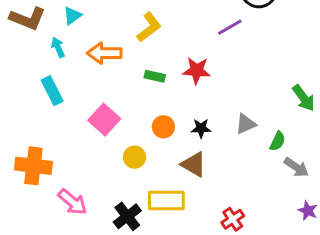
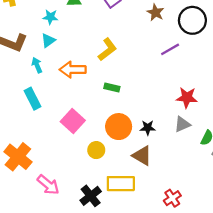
red star: (197, 70) -> (187, 97), moved
orange circle: (163, 127) -> (119, 127), size x1.5
orange cross: (33, 166) -> (18, 157), turned 32

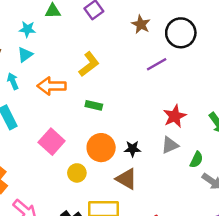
red star: (187, 97) -> (175, 116), turned -30

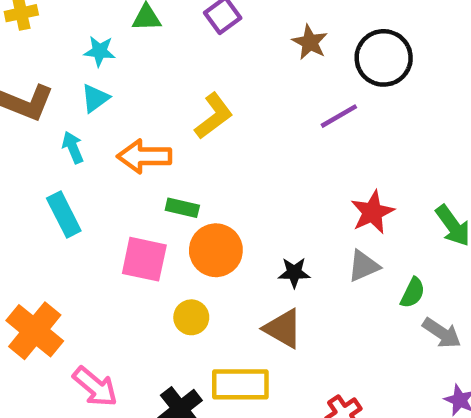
green rectangle: (94, 105) -> (182, 208), moved
pink square: (52, 142) -> (144, 259), turned -30
orange circle: (101, 148) -> (216, 250), moved

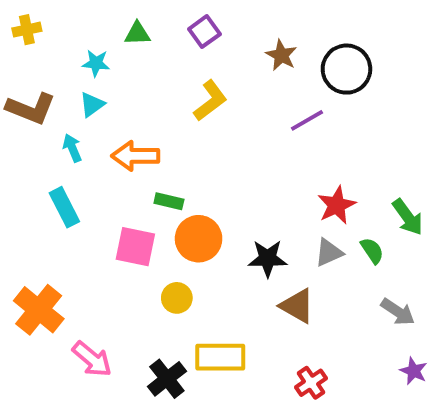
yellow L-shape: (214, 116) -> (210, 101), moved
black star: (294, 273) -> (268, 258), size x1.4
green semicircle: (413, 293) -> (372, 251), moved, turned -60
brown triangle: (283, 329) -> (297, 306), moved

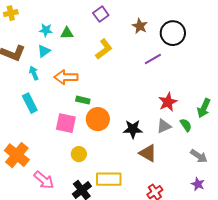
green triangle: (137, 34) -> (67, 33), moved
green arrow: (408, 217) -> (204, 108), turned 60
yellow circle: (177, 298) -> (79, 154), moved
purple star: (414, 371) -> (198, 184), moved

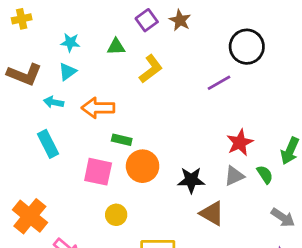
brown star: (140, 26) -> (180, 20), moved
green triangle: (67, 33) -> (116, 47), moved
cyan arrow: (34, 73) -> (54, 102), turned -56

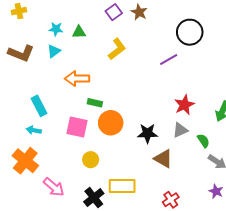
green triangle: (116, 47) -> (79, 32), moved
cyan arrow: (54, 102) -> (34, 130), moved
green semicircle: (265, 174) -> (203, 141), moved

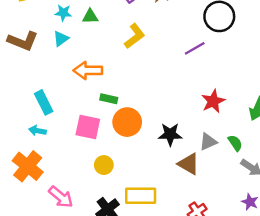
gray triangle: (180, 130) -> (208, 142), moved

